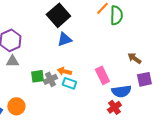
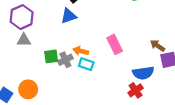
blue triangle: (64, 39) -> (69, 16), moved
brown arrow: (134, 58) -> (157, 46), moved
pink rectangle: (102, 75) -> (115, 44), moved

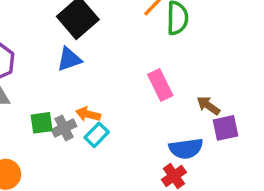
pink rectangle: (115, 44) -> (160, 85), moved
cyan rectangle: (86, 64) -> (97, 135), turned -64

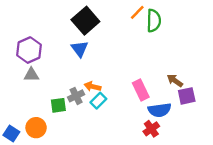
blue triangle: (69, 59) -> (80, 49), turned -48
pink rectangle: (160, 85) -> (141, 90), moved
green square: (42, 123) -> (58, 105), moved

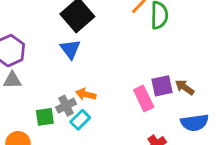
purple square: (187, 96) -> (162, 86), moved
cyan rectangle: (98, 101) -> (80, 120), moved
blue semicircle: (160, 110) -> (195, 123), moved

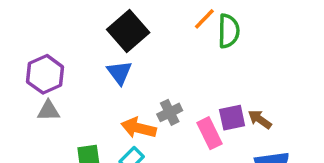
orange arrow: (86, 94) -> (139, 128), size x1.4
gray cross: (66, 106) -> (170, 112), moved

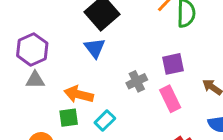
purple square: (232, 118) -> (173, 64), moved
orange arrow: (139, 128) -> (79, 94), moved

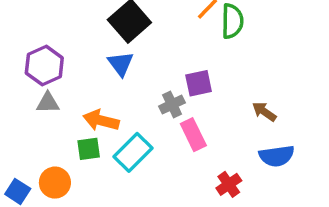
purple square: (173, 64) -> (199, 83), moved
pink rectangle: (170, 99) -> (193, 135), moved
cyan rectangle: (105, 121) -> (133, 152), size x1.5

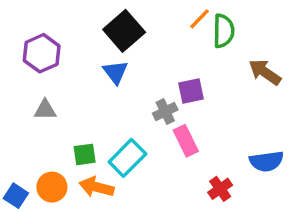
purple hexagon: (44, 65) -> (42, 53), moved
brown arrow: (264, 112) -> (265, 72), moved, size x1.4
orange arrow: (101, 120) -> (97, 187), moved

